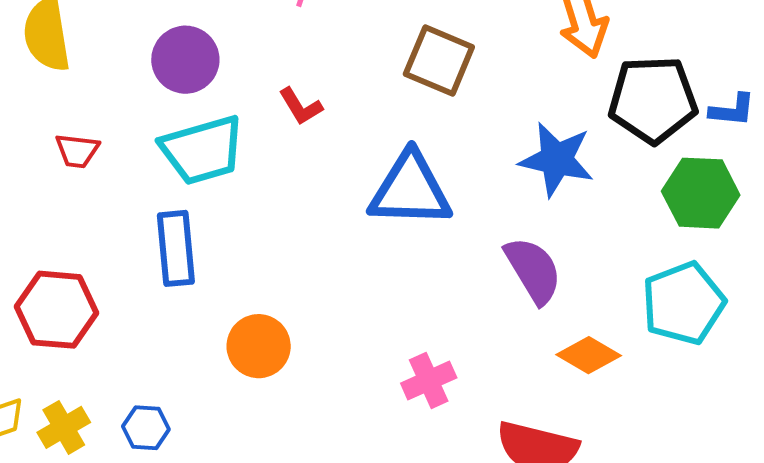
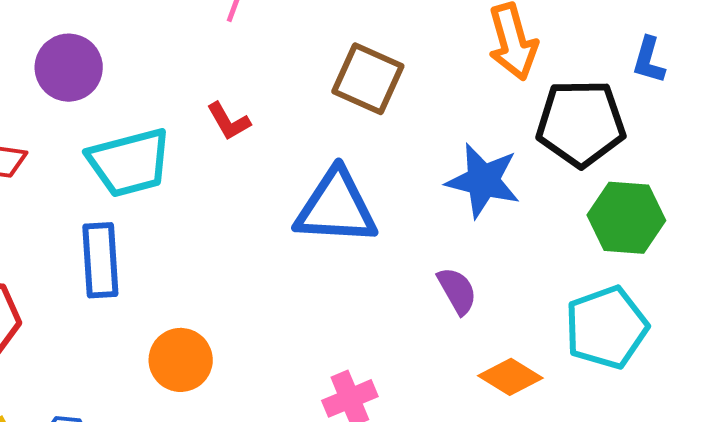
purple circle: (185, 60) -> (69, 68), moved
blue L-shape: (732, 110) -> (649, 60), moved, turned 99
purple semicircle: (533, 270) -> (457, 291), size x0.7

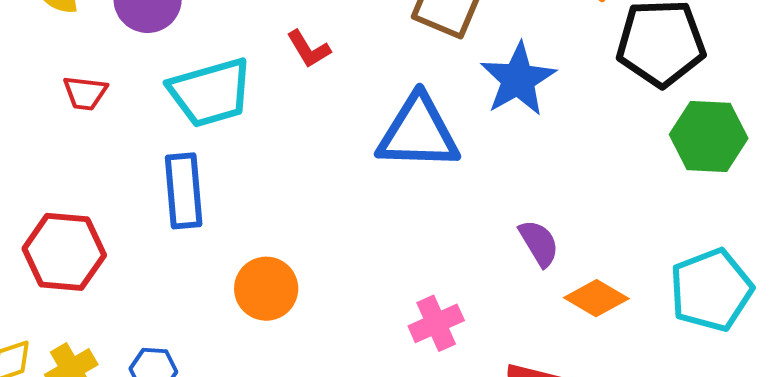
blue star: (483, 181) -> (518, 79), moved, turned 30
purple semicircle: (457, 291) -> (539, 243), moved
cyan pentagon: (606, 327) -> (711, 290), moved

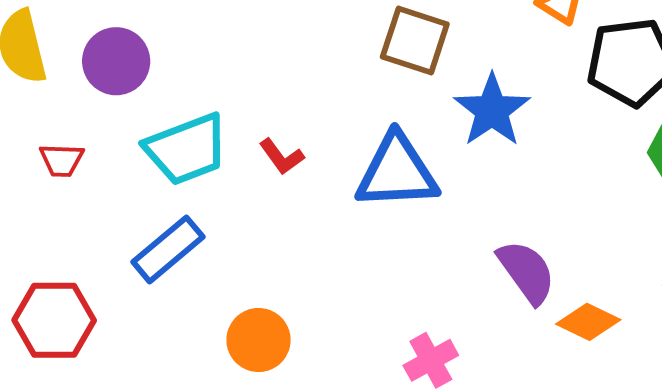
red L-shape: (309, 49) -> (282, 157), moved
blue rectangle: (184, 191) -> (168, 249), turned 60
purple semicircle: (539, 243) -> (526, 272), size x1.4

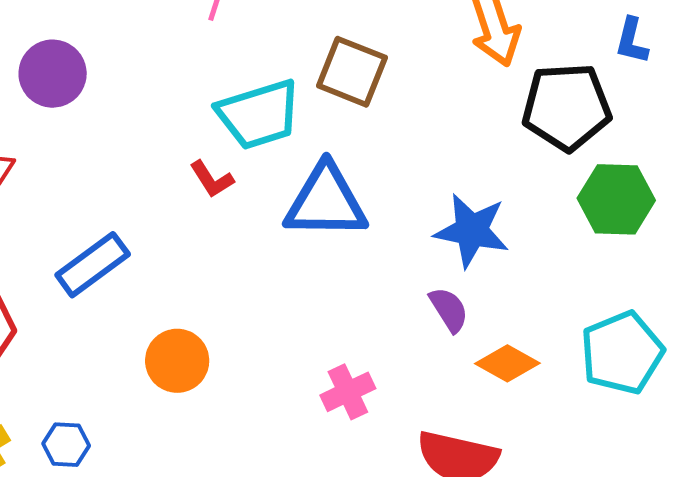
blue star: (492, 110) -> (472, 231), moved, turned -30
cyan trapezoid: (186, 149) -> (259, 114), moved
purple semicircle: (526, 272) -> (449, 310), size x0.7

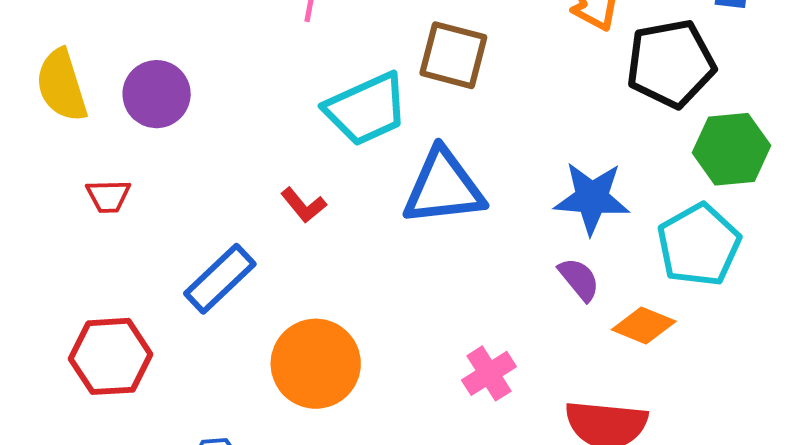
red L-shape: (212, 179) -> (303, 205), moved
cyan pentagon: (622, 353) -> (699, 245), moved
orange circle: (177, 361) -> (316, 364), size x1.4

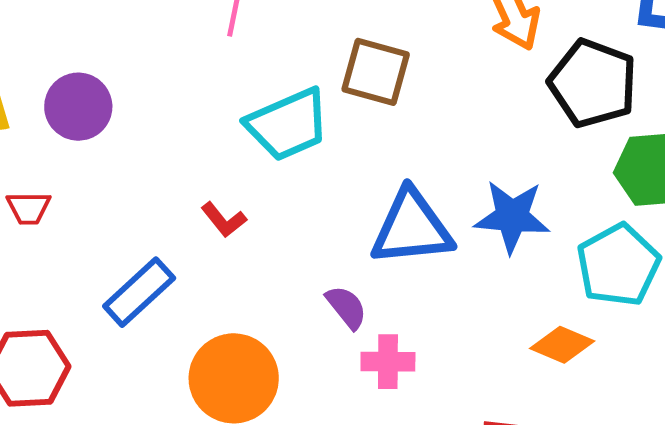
black pentagon: (671, 64) -> (593, 83), turned 30
blue triangle: (444, 187) -> (412, 228), moved
purple semicircle: (579, 279) -> (346, 307), moved
pink cross: (489, 373) -> (388, 362), moved, turned 32

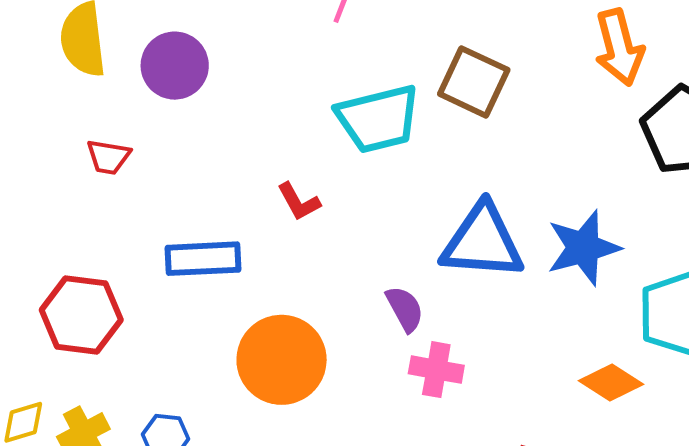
blue star: (512, 217) -> (583, 248), turned -30
blue rectangle: (139, 292) -> (203, 259), turned 30

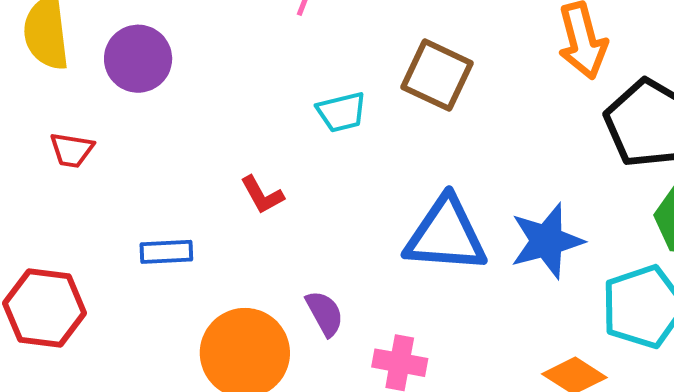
cyan trapezoid: (378, 119) -> (341, 112), size x0.6
blue rectangle: (203, 259) -> (166, 252), size x0.7
purple semicircle: (405, 309) -> (325, 313), moved

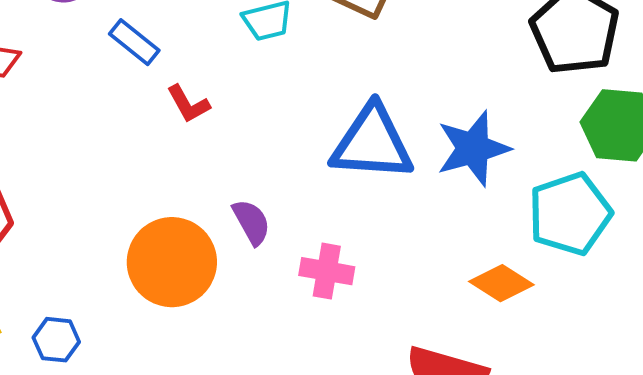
blue rectangle: (166, 252) -> (134, 42), moved, turned 42

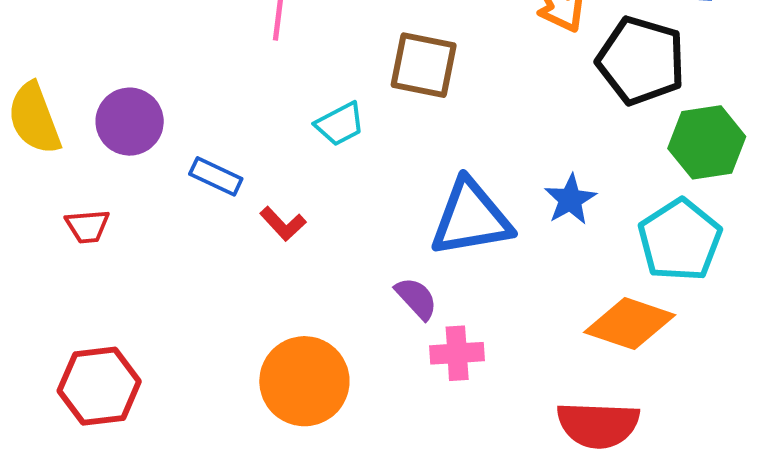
blue star: (473, 148) -> (570, 199), size x0.7
purple semicircle: (251, 222) -> (416, 298), moved
orange diamond: (501, 283) -> (630, 324), size x1.4

